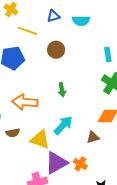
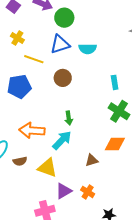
blue triangle: (53, 16) -> (60, 44), size x1.5
cyan arrow: (63, 125) -> (62, 140), moved
brown triangle: (93, 137) -> (92, 160), moved
purple triangle: (56, 163) -> (64, 191), size x0.7

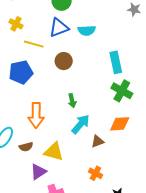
cyan rectangle: (115, 82) -> (116, 62), size x1.5
orange arrow: (32, 130) -> (36, 115), turned -90
cyan arrow: (62, 140) -> (81, 124), moved
purple triangle: (64, 191) -> (38, 172), moved

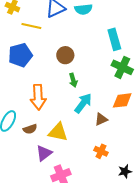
brown circle: (64, 61) -> (65, 55), moved

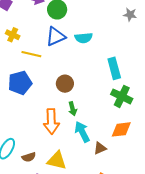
orange arrow: (38, 97) -> (51, 121), moved
cyan arrow: (83, 103) -> (82, 132), turned -65

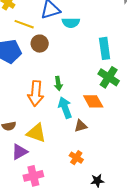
cyan semicircle: (84, 38) -> (71, 23), moved
brown circle: (65, 84) -> (40, 44), moved
orange diamond: (121, 129) -> (93, 101), moved, turned 60

